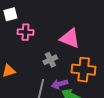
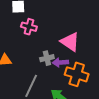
purple arrow: (60, 84) -> (60, 62), moved

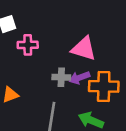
gray cross: (47, 58) -> (61, 77), turned 32

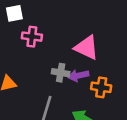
orange cross: (104, 86) -> (101, 87), size x0.7

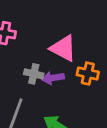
orange cross: (101, 87) -> (88, 73), moved

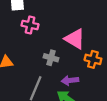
purple arrow: (53, 78) -> (70, 80), moved

